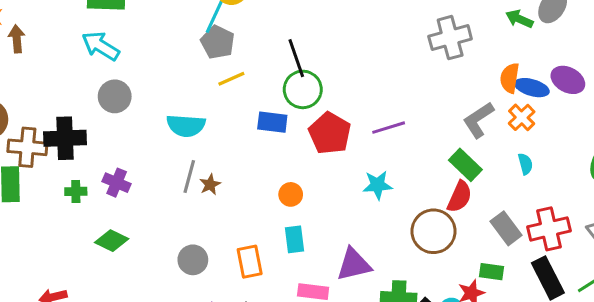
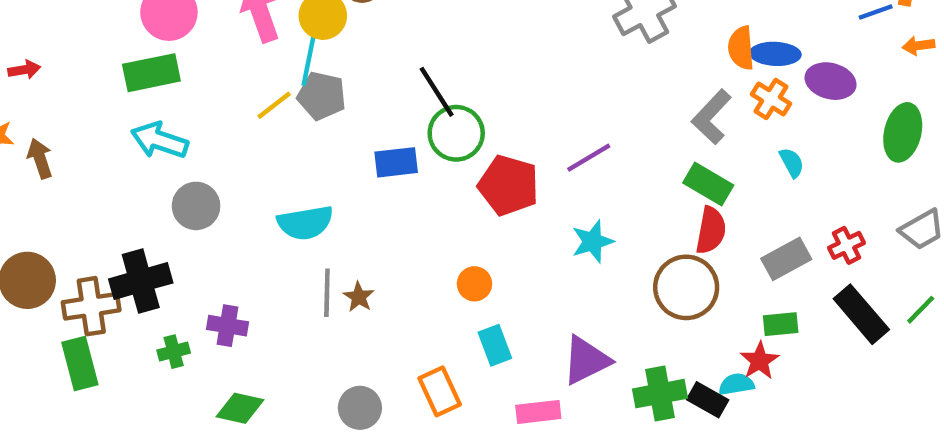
yellow line: (231, 79) -> (274, 105), moved
purple ellipse: (568, 80) -> (831, 81), moved
blue rectangle: (272, 122) -> (396, 162), moved
gray rectangle: (506, 228) -> (786, 259), turned -68
red cross: (549, 229) -> (846, 245), size x0.6

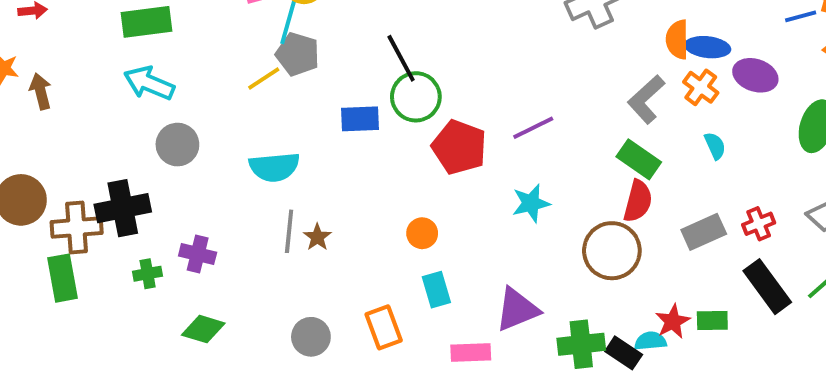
yellow line: (274, 105) -> (264, 79), moved
green rectangle: (781, 324) -> (712, 320), moved

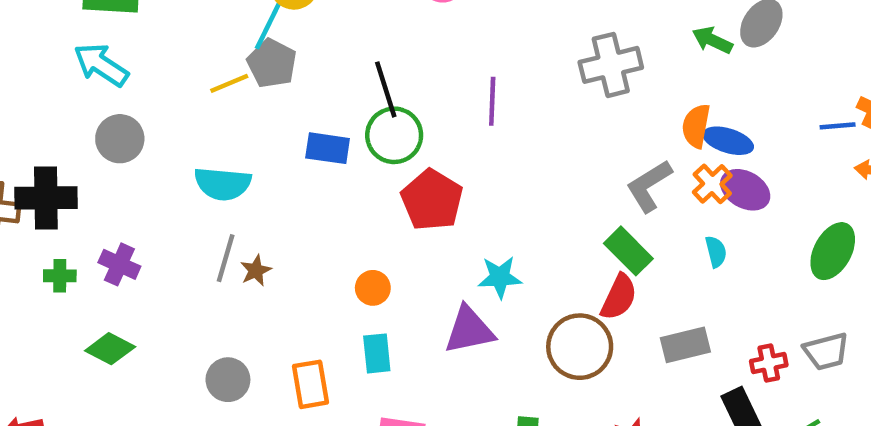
purple ellipse: (755, 75) -> (745, 190), moved
purple line: (533, 128) -> (492, 101), moved, turned -72
red cross: (759, 224) -> (769, 363), moved
purple triangle: (517, 309) -> (469, 330), moved

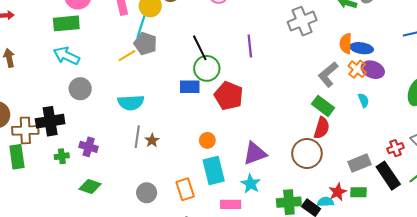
blue rectangle: (328, 148) -> (190, 87), moved
cyan star: (500, 277) -> (251, 184), moved, turned -30
gray rectangle: (685, 345) -> (360, 163), moved
cyan rectangle: (377, 353) -> (214, 170), size x1.5

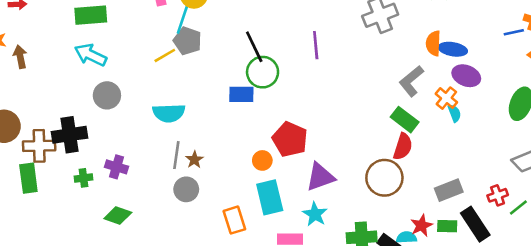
orange cross: (357, 69) -> (446, 98), moved
red pentagon: (229, 96) -> (290, 139), moved
red cross: (395, 148) -> (498, 195), moved
black rectangle: (388, 176) -> (475, 224), moved
gray circle: (147, 193) -> (186, 189), moved

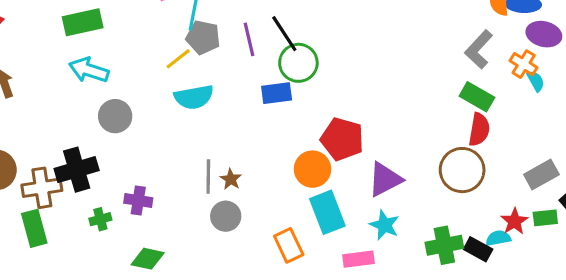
purple line: (316, 45) -> (249, 39), moved
cyan semicircle: (169, 113) -> (194, 97), moved
orange circle: (262, 160) -> (312, 169), size x1.5

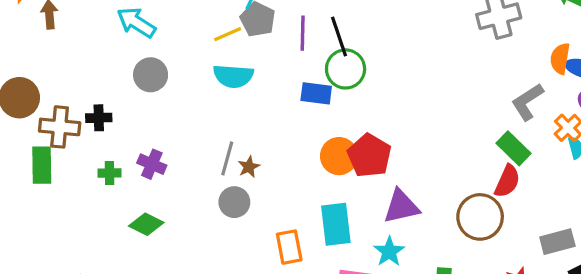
orange circle: (312, 169) -> (339, 156), moved
black cross: (77, 170) -> (99, 118), size x0.6

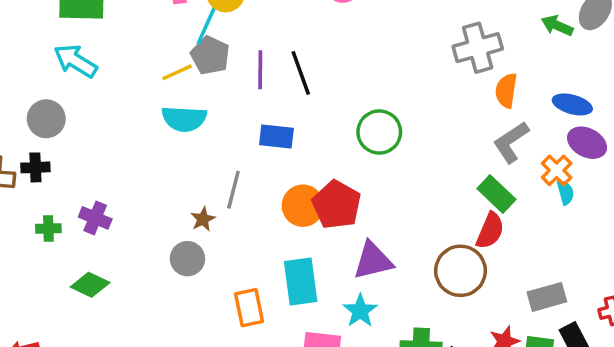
orange semicircle: (560, 59) -> (506, 91), moved
green circle: (346, 69) -> (379, 132), moved
gray circle: (151, 75) -> (46, 119), moved
gray line: (227, 158) -> (233, 190), moved

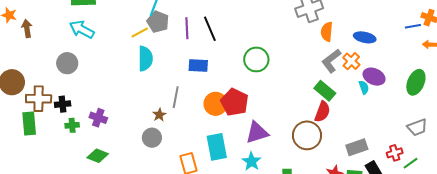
cyan semicircle: (184, 119) -> (145, 59), turned -90
purple ellipse: (587, 143) -> (374, 77), moved
black cross: (35, 167) -> (63, 104), moved
orange cross: (557, 170) -> (351, 61), moved

